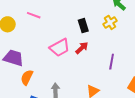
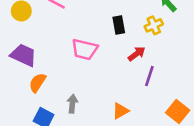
pink trapezoid: (60, 47) -> (85, 49), turned 35
red arrow: (82, 48) -> (137, 54), moved

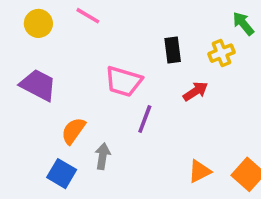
purple line: (149, 76) -> (145, 119), moved
orange semicircle: (37, 83) -> (73, 131), moved
orange triangle: (120, 111) -> (200, 171), moved

